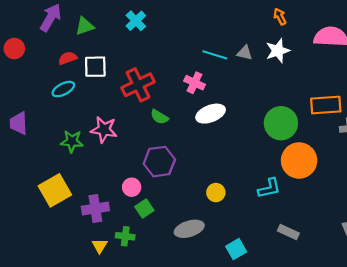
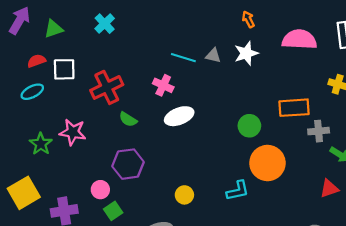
green circle: (281, 123) -> (249, 126), size x0.7
green star: (72, 141) -> (41, 144), turned 30

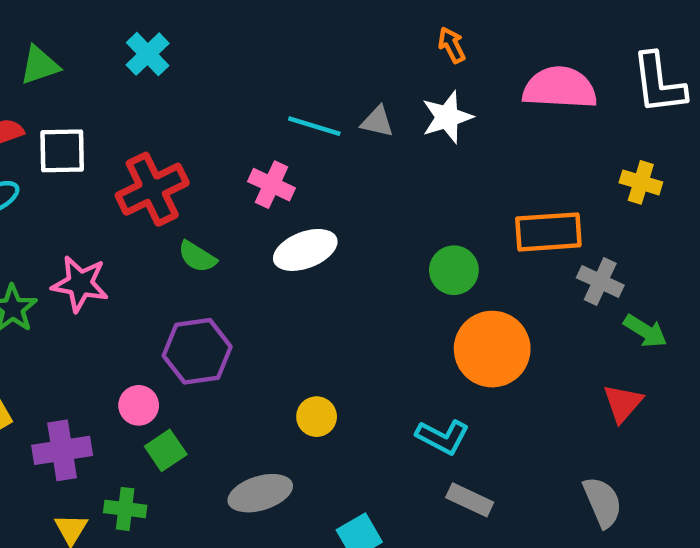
gray cross: (319, 131) -> (600, 281), turned 30
red triangle: (329, 189) -> (623, 403), turned -30
cyan L-shape: (238, 191) -> (443, 437), moved, turned 40

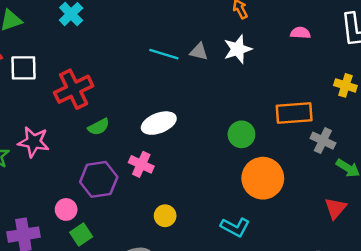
pink semicircle: (560, 88) -> (300, 33), size x0.5
pink cross: (271, 185) -> (141, 164), moved
green semicircle: (197, 257) -> (99, 127), turned -60

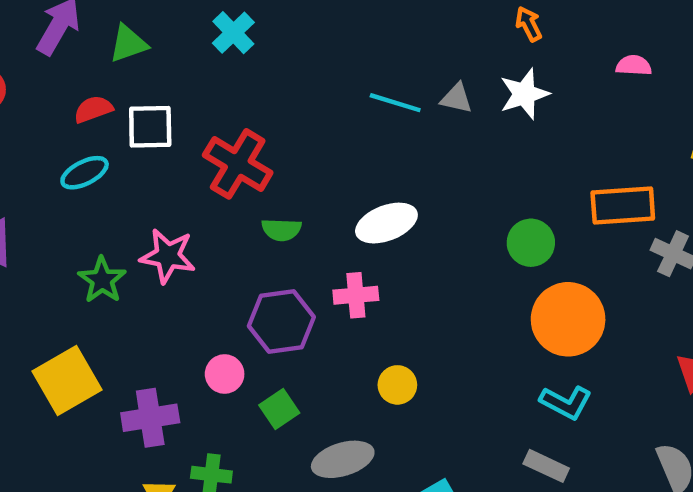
red cross: (74, 89) -> (238, 164), turned -33
green semicircle: (99, 127) -> (281, 230), turned 30
pink cross: (141, 164) -> (356, 295), turned -30
cyan L-shape: (235, 227) -> (566, 402), moved
green square: (81, 235) -> (279, 409), moved

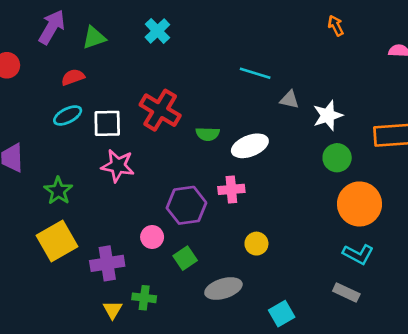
white star: (524, 94) -> (328, 115), moved
gray triangle: (456, 98) -> (289, 100), moved
white square: (150, 127) -> (107, 123), moved
green semicircle: (281, 230) -> (208, 134), moved
green star: (102, 280) -> (58, 191), moved

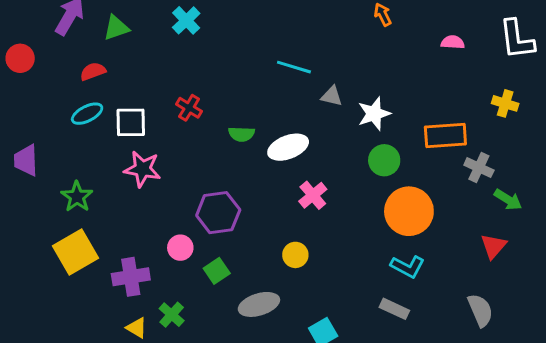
red cross: (160, 110) -> (189, 108), size x0.6
pink cross: (231, 189) -> (313, 195), moved, turned -35
green cross: (144, 298) -> (172, 315), turned 35
yellow triangle: (112, 310) -> (137, 328), turned -30

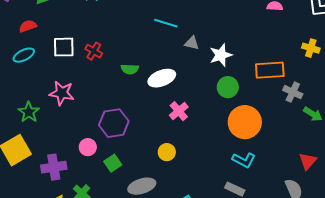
white square: (131, 122) -> (64, 47), moved
green star: (77, 197) -> (29, 112), moved
red triangle: (493, 246) -> (308, 161), moved

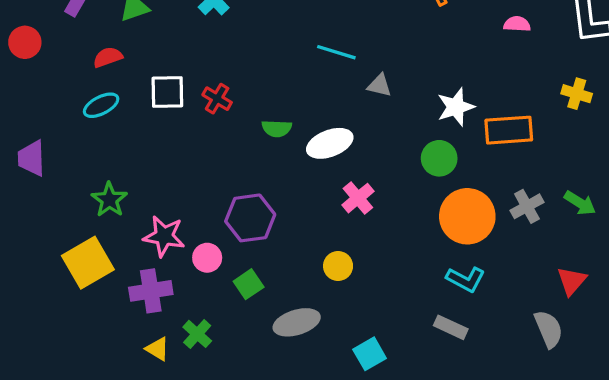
white star: (221, 55) -> (456, 107), moved
gray cross: (293, 92) -> (527, 206), moved, turned 36
pink star: (62, 93) -> (164, 236), moved

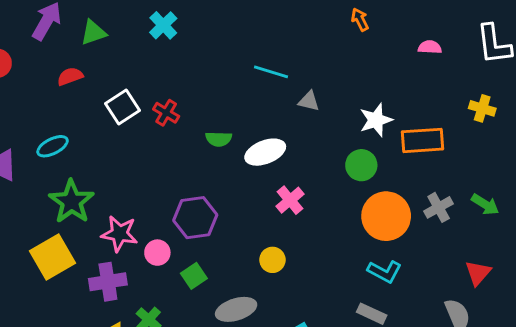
white square: (167, 92) -> (122, 107), turned -32
cyan ellipse: (101, 105) -> (53, 146), moved
green star: (109, 200) -> (71, 202), size x1.4

